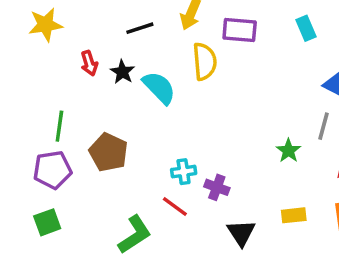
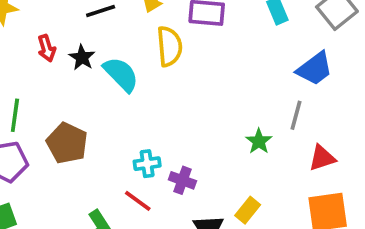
yellow rectangle: (294, 215) -> (248, 210), moved, turned -45

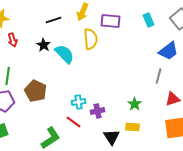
red arrow: (47, 48) -> (13, 40), moved
green star: (259, 141) -> (135, 104), moved
purple cross: (182, 180) -> (98, 111), turned -32
yellow rectangle: (248, 210) -> (133, 127), turned 56

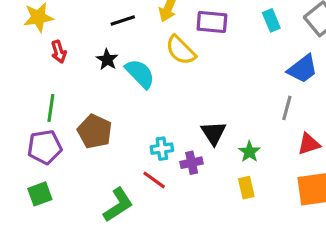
yellow semicircle: (91, 39) -> (181, 50), turned 140
yellow rectangle: (133, 127) -> (246, 188), turned 72
black triangle: (112, 137) -> (213, 133), moved

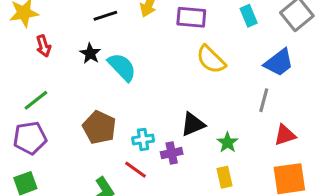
yellow semicircle: (181, 50) -> (211, 60), moved
green line: (51, 108) -> (36, 100), turned 44
brown pentagon: (95, 131) -> (99, 127), moved
black triangle: (213, 133) -> (193, 124), turned 40

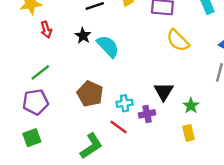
black triangle: (193, 124) -> (164, 91), turned -36

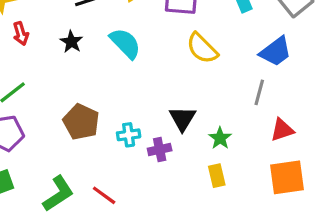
cyan semicircle: (108, 46) -> (125, 43), moved
red line: (119, 127) -> (104, 195), moved
green L-shape: (91, 146) -> (58, 194), moved

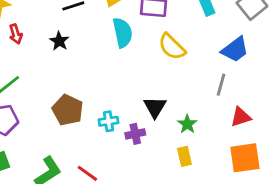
cyan semicircle: (125, 43) -> (123, 33), moved, turned 32

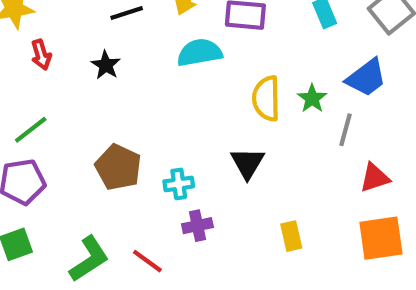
cyan semicircle: (123, 33) -> (200, 53), turned -88
yellow semicircle: (172, 47) -> (266, 98), moved, turned 44
green star: (187, 124) -> (312, 98), moved
purple cross: (135, 134) -> (197, 226), moved

